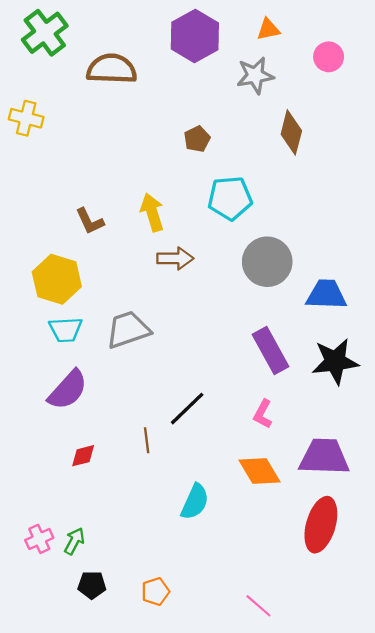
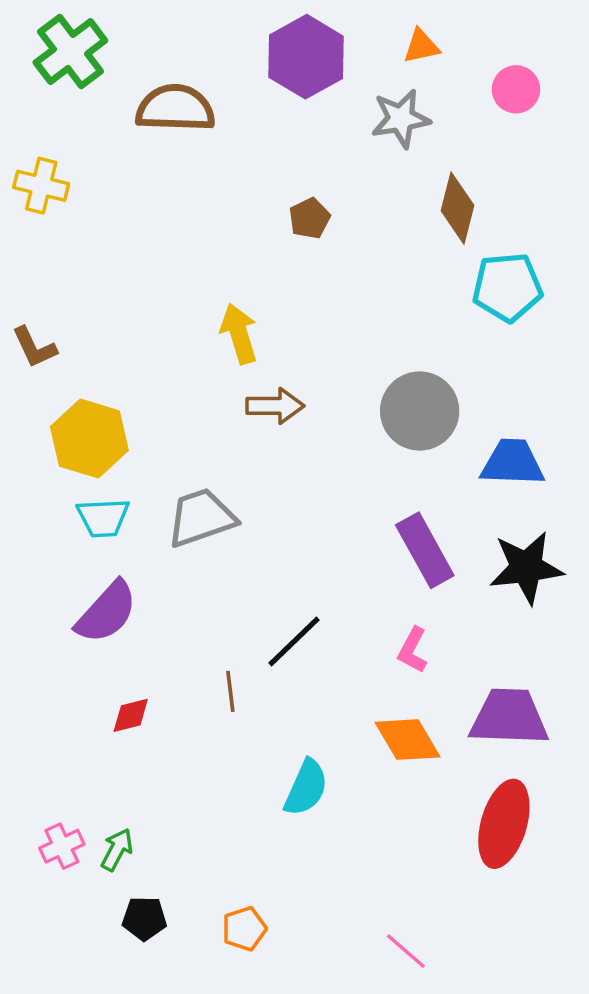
cyan pentagon: (230, 198) -> (507, 287), moved
brown L-shape: (90, 221) -> (34, 347), moved

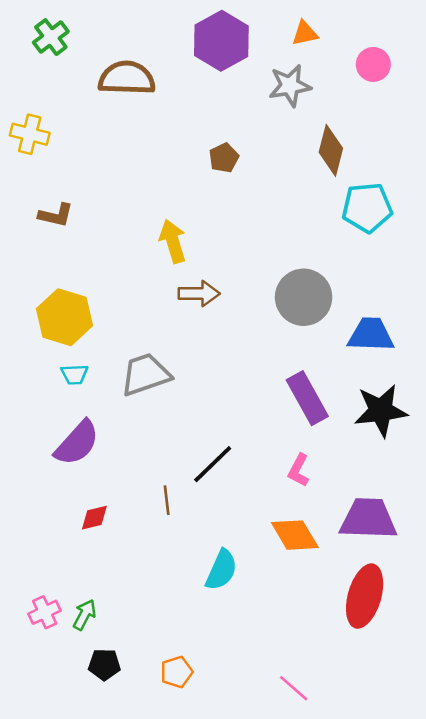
green cross: (70, 51) -> (51, 37), size x0.7
brown L-shape: (34, 347) -> (56, 215), moved, turned -52
cyan trapezoid: (103, 518) -> (74, 374), size x0.7

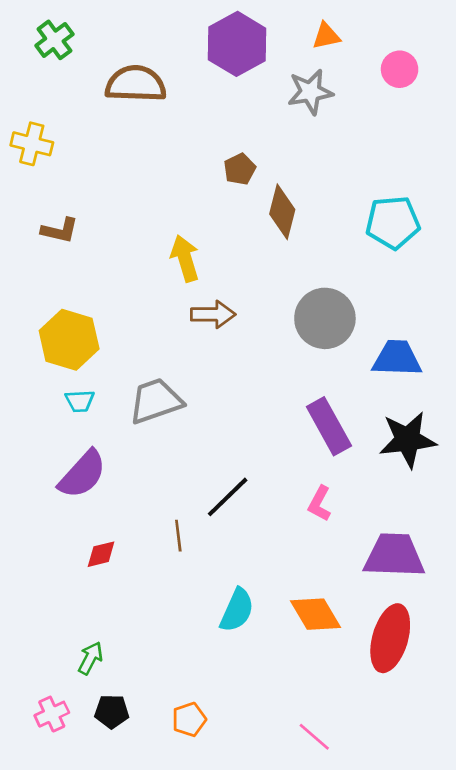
brown diamond: (331, 150) -> (282, 212), moved
orange diamond: (295, 535) -> (316, 614), moved
pink cross: (45, 612) -> (52, 714), moved

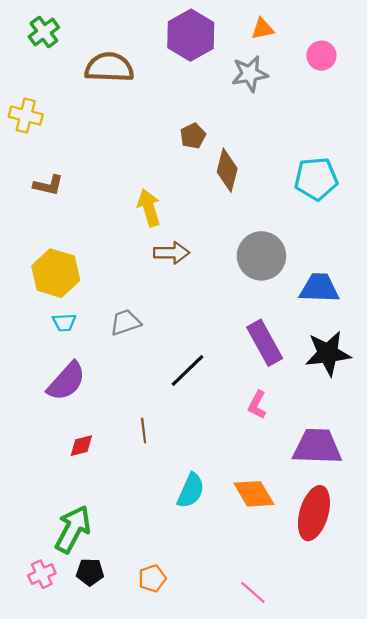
gray trapezoid: (156, 401) -> (125, 322), size x0.7
black line: (228, 497) -> (188, 371), moved
green arrow: (90, 658) -> (73, 529), size x1.8

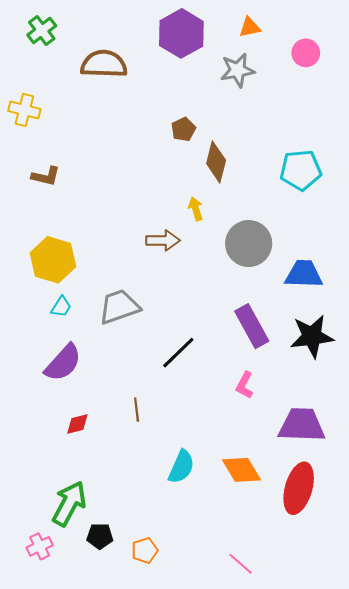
yellow arrow: (149, 208) -> (196, 209), moved, size x0.7
cyan trapezoid: (64, 322) -> (61, 307), turned -55
gray trapezoid: (125, 322) -> (119, 307), size x1.4
black pentagon: (90, 572) -> (100, 536), moved

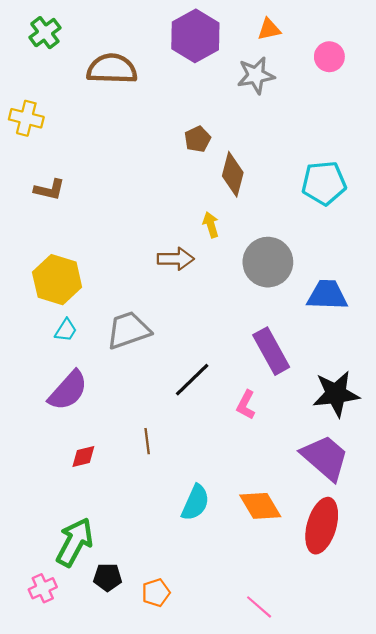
black star: (312, 336) -> (336, 394), moved
pink L-shape: (245, 385) -> (246, 405), moved
purple trapezoid: (302, 425) -> (325, 458), turned 39

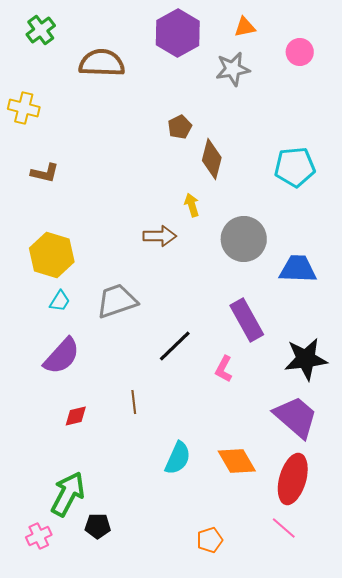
orange pentagon: (156, 593) -> (210, 540), moved
pink line: (259, 607) -> (284, 528), moved

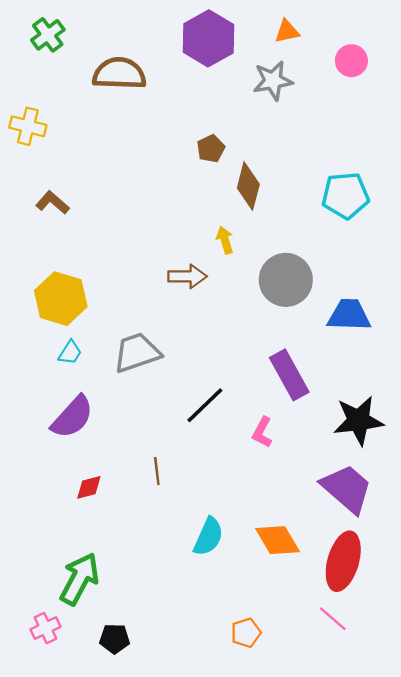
brown L-shape: (45, 173) -> (52, 203), turned -152
black pentagon: (98, 526) -> (115, 639), moved

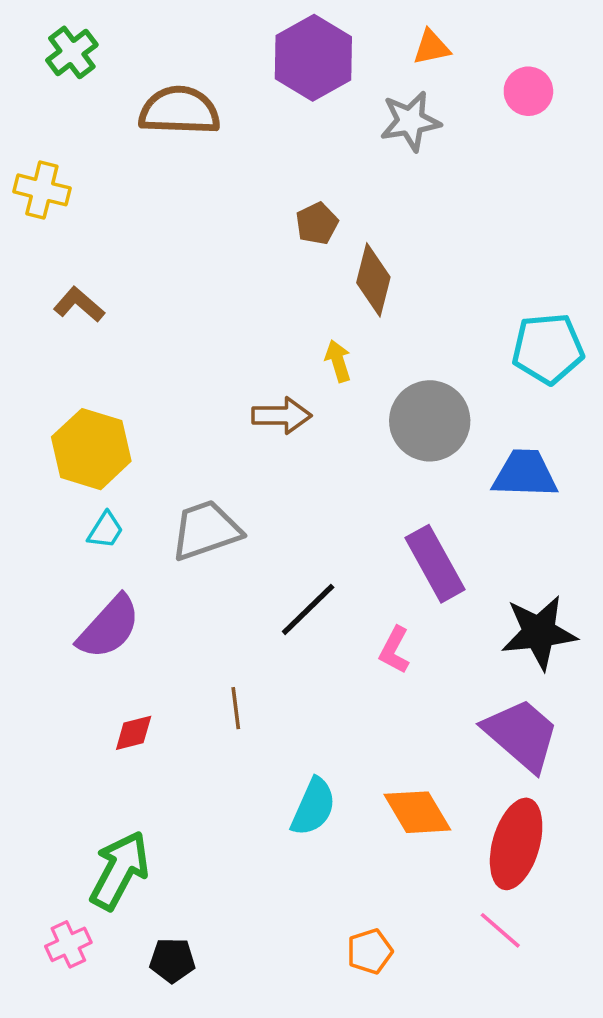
cyan pentagon: (346, 195) -> (548, 349), moved

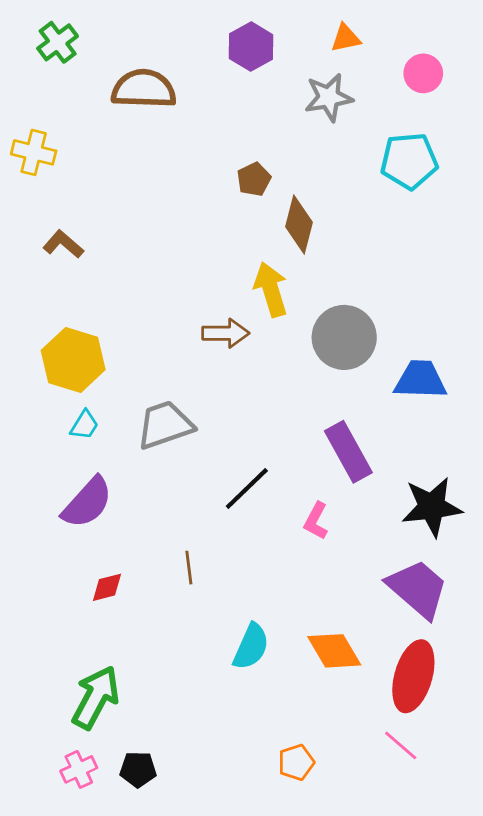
purple hexagon: (313, 58) -> (251, 47), size x0.7
cyan pentagon: (548, 349) -> (409, 161), moved
yellow arrow: (338, 361) -> (271, 289), size x1.6
pink cross: (68, 944) -> (79, 769), moved

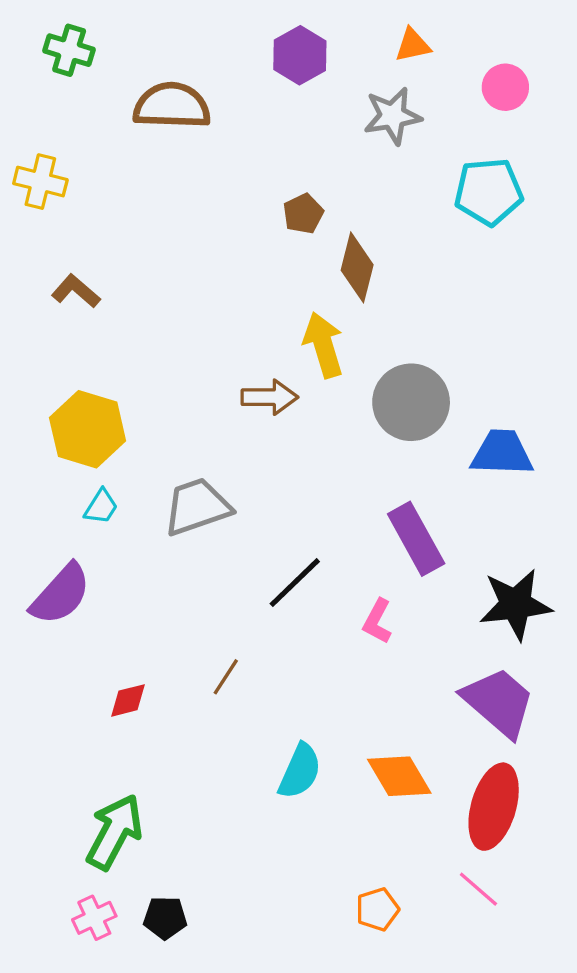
green cross: (58, 42) -> (69, 50), turned -36
purple semicircle: (87, 503) -> (61, 594), moved
brown line: (189, 568) -> (226, 677), turned 40
orange pentagon: (296, 762) -> (377, 909), moved

